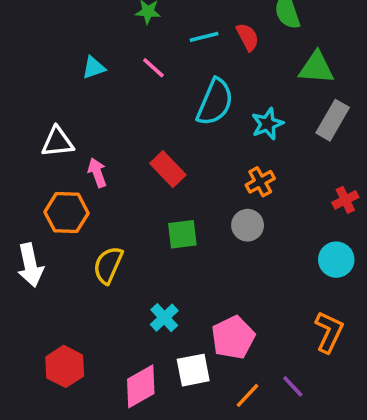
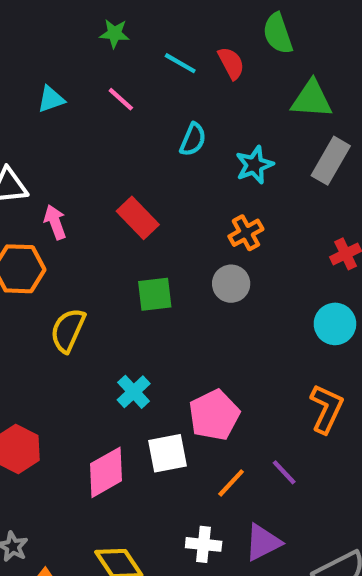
cyan line: (204, 37) -> (180, 63), turned 44
cyan semicircle: (215, 102) -> (193, 139), size x0.6

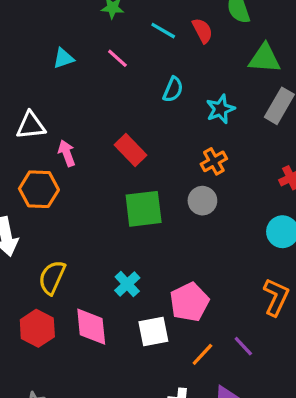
green square: (155, 294) -> (144, 209), size x1.4
yellow semicircle: (68, 330) -> (52, 277), moved
pink diamond: (106, 472) -> (91, 327), moved, turned -66

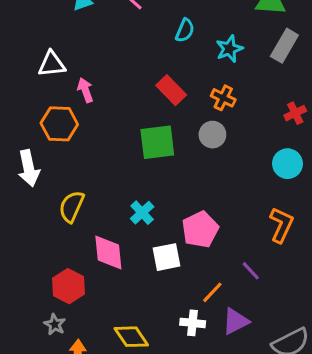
red rectangle: (130, 150) -> (171, 90), moved
orange cross: (214, 161) -> (223, 98), turned -35
red hexagon: (37, 328) -> (69, 286), moved
orange line: (202, 354) -> (212, 292), moved

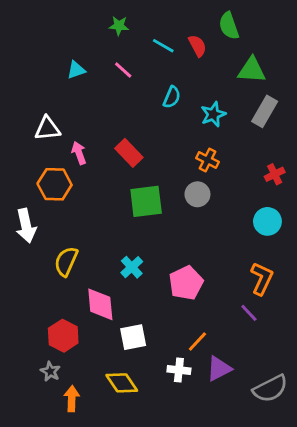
red rectangle: (171, 90) -> (129, 153), moved
white square: (167, 257) -> (133, 337), moved
purple line: (251, 271) -> (249, 313), moved

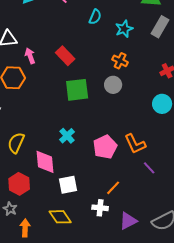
yellow semicircle: (66, 261) -> (16, 143), moved
orange L-shape: (262, 279) -> (135, 144), moved, turned 130
purple triangle: (219, 369) -> (128, 221), moved

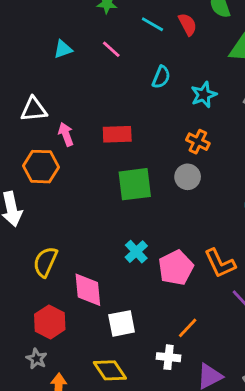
red rectangle: (65, 56) -> (117, 134), turned -48
cyan cross: (67, 136) -> (136, 252), moved

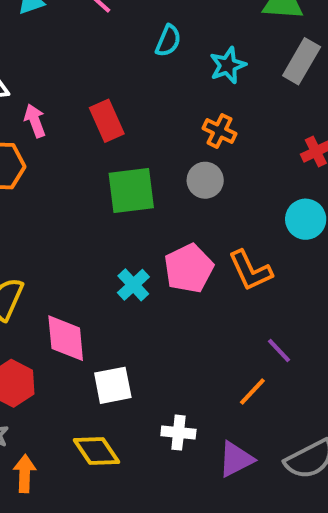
red rectangle: (117, 134) -> (107, 121), turned 68
orange L-shape: (220, 263) -> (250, 270), moved
pink pentagon: (176, 268) -> (189, 268), moved
orange line: (188, 328) -> (252, 391), moved

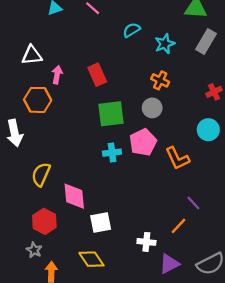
cyan semicircle: (168, 41) -> (132, 30), turned -144
pink arrow: (35, 121) -> (57, 75), turned 30
pink pentagon: (189, 268) -> (143, 142), moved
cyan cross: (133, 285) -> (112, 153), moved, turned 36
white cross: (178, 433) -> (146, 242), moved

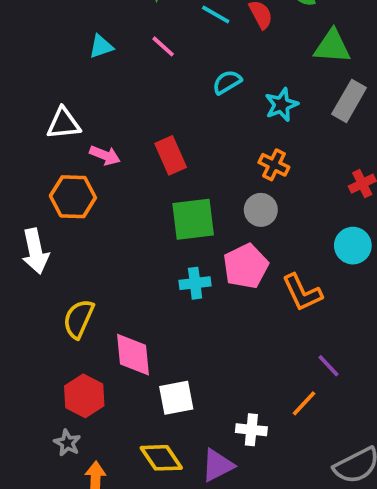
pink arrow: (57, 75) -> (105, 155), turned 102
purple triangle: (169, 264) -> (218, 465), moved

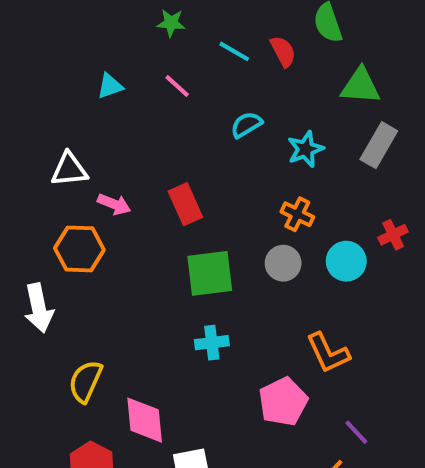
cyan circle: (353, 246) -> (346, 261), moved
pink pentagon: (246, 266) -> (283, 402), moved

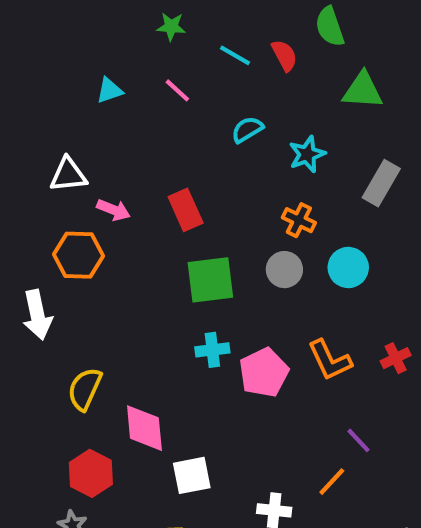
gray rectangle: (379, 145) -> (381, 183), moved
red cross: (393, 235) -> (396, 358), moved
pink pentagon: (283, 402) -> (264, 372), moved

